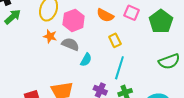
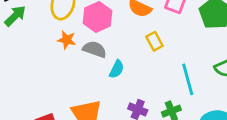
cyan line: (119, 68) -> (188, 79), moved, turned -30

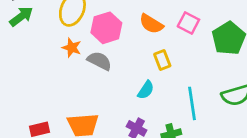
cyan semicircle: (117, 69) -> (146, 90), moved

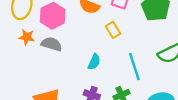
yellow rectangle: (162, 60) -> (113, 30), moved

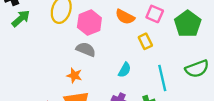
orange star: (27, 37) -> (74, 75), moved

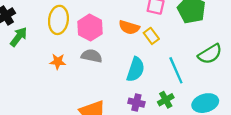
orange semicircle: (125, 17) -> (129, 27), moved
cyan semicircle: (125, 70) -> (136, 69), size x1.5
orange star: (74, 75) -> (58, 62), moved

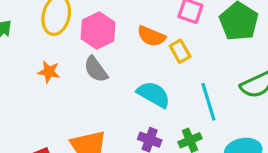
gray semicircle: (92, 56) -> (96, 69), turned -144
cyan semicircle: (136, 69) -> (154, 94), turned -85

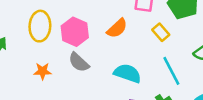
orange semicircle: (151, 36) -> (117, 28), turned -55
yellow rectangle: (180, 51) -> (161, 32), moved

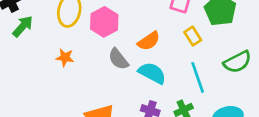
orange semicircle: (117, 28) -> (149, 41), moved
gray semicircle: (79, 62) -> (118, 59), moved

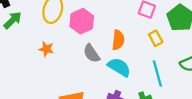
orange semicircle: (149, 41) -> (118, 40), turned -54

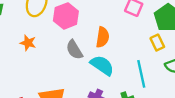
yellow rectangle: (156, 38) -> (157, 43), moved

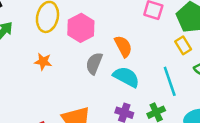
orange semicircle: (103, 37) -> (123, 46), turned -30
gray semicircle: (74, 50) -> (94, 63), turned 60

